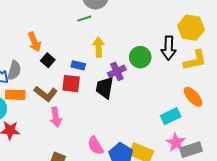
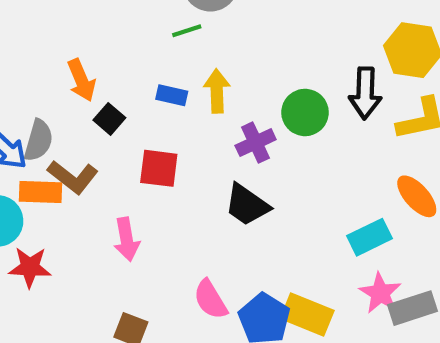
blue rectangle: (78, 65) -> (172, 95), moved
black trapezoid: (105, 88) -> (247, 205), moved, turned -65
brown L-shape: (46, 94) -> (73, 177), moved

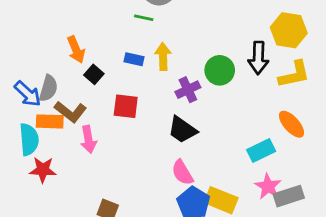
green line: (187, 31) -> (144, 18), turned 30
pink arrow: (127, 239) -> (88, 139), moved
pink semicircle: (210, 299) -> (182, 173), moved

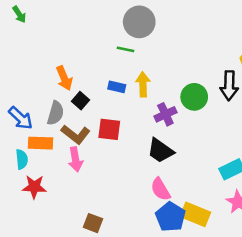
gray semicircle: (48, 88) -> (55, 113), moved
brown L-shape: (70, 112) -> (75, 134), moved
cyan semicircle: (29, 139) -> (22, 159), size x0.7

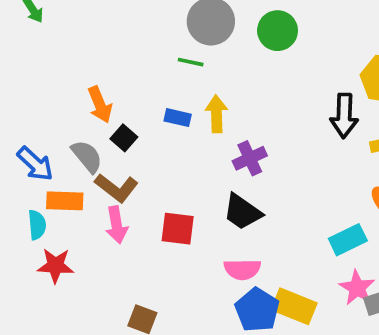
green circle: (194, 97) -> (278, 31), moved
gray semicircle: (55, 113) -> (87, 156), turned -55
red square: (109, 129) -> (178, 229), moved
pink semicircle: (160, 189) -> (242, 269), turned -60

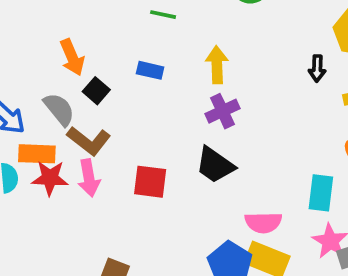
yellow arrow: (216, 114) -> (217, 65), moved
black arrow: (344, 116) -> (317, 68), size x0.6
cyan rectangle: (348, 240) -> (321, 193), turned -57
red star: (55, 266) -> (50, 178), moved
pink semicircle: (242, 269) -> (263, 222), moved

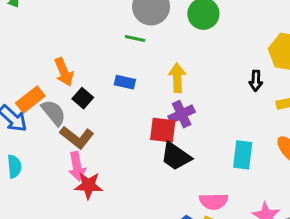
orange rectangle: (37, 154) -> (30, 100), moved, turned -40
red star: (50, 178) -> (89, 185), moved
red square: (150, 182) -> (163, 130), moved
cyan rectangle: (321, 193) -> (243, 155), moved

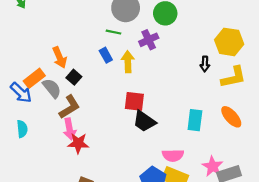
yellow arrow: (177, 78) -> (128, 62), moved
blue rectangle: (125, 82) -> (106, 55), moved, turned 48
purple cross: (182, 114) -> (149, 40), moved
brown L-shape: (77, 137) -> (69, 107), turned -70

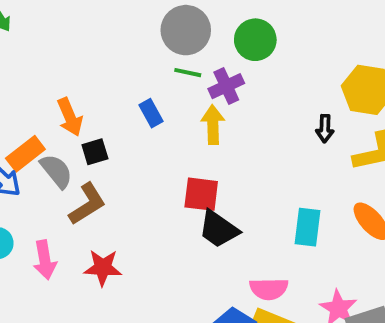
green line: (113, 32) -> (188, 73), moved
yellow arrow: (128, 62) -> (213, 125), moved
black square: (74, 77) -> (95, 152), turned 32
pink arrow: (69, 129) -> (45, 260), moved

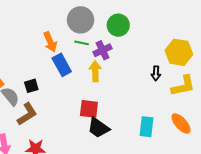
blue rectangle: (151, 113) -> (62, 65), size x1.5
orange arrow: (70, 117) -> (50, 42), moved

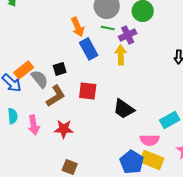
red square: (89, 109) -> (88, 91), moved
cyan rectangle: (146, 127) -> (170, 120), moved, turned 54

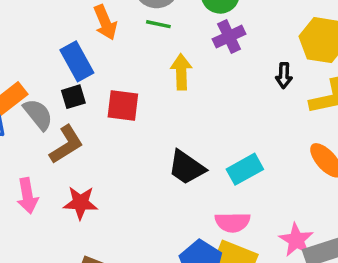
purple cross: (128, 35) -> (229, 37), moved
blue rectangle: (89, 49) -> (77, 61), moved
red square: (88, 91) -> (123, 106), moved
cyan rectangle: (170, 120) -> (245, 169), moved

